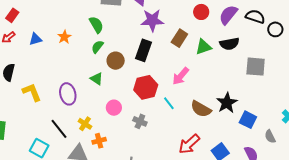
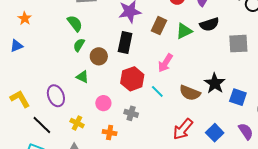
orange star: (64, 37) -> (25, 18), moved
black line: (59, 129) -> (42, 125), moved
orange cross: (99, 141) -> (110, 133), moved, turned 32

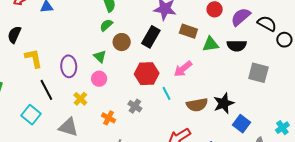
brown rectangle: (159, 26) -> (188, 31), turned 66
brown semicircle: (190, 93) -> (197, 105), turned -50
pink circle: (103, 103) -> (99, 79), moved

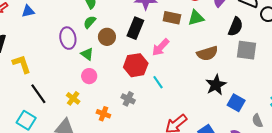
green triangle: (211, 44) -> (196, 18), moved
black semicircle: (237, 46) -> (236, 27), moved, turned -60
purple ellipse: (69, 66) -> (68, 38), moved
pink arrow: (183, 69) -> (161, 47), moved
brown semicircle: (197, 105) -> (207, 53), moved

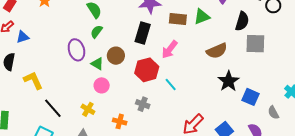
blue triangle: (28, 11) -> (23, 37), moved
brown circle: (107, 37) -> (116, 56), moved

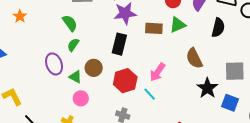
gray square: (255, 44) -> (235, 71), moved
pink arrow: (170, 49) -> (157, 72), moved
brown semicircle: (217, 51) -> (194, 58), turned 90

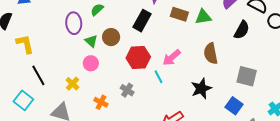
black star: (207, 88) -> (201, 88), moved

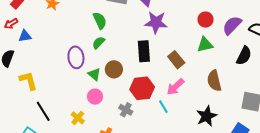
brown rectangle: (179, 14) -> (176, 60), moved, turned 36
black rectangle: (142, 21) -> (144, 51), turned -30
gray cross: (127, 90) -> (126, 110), moved

